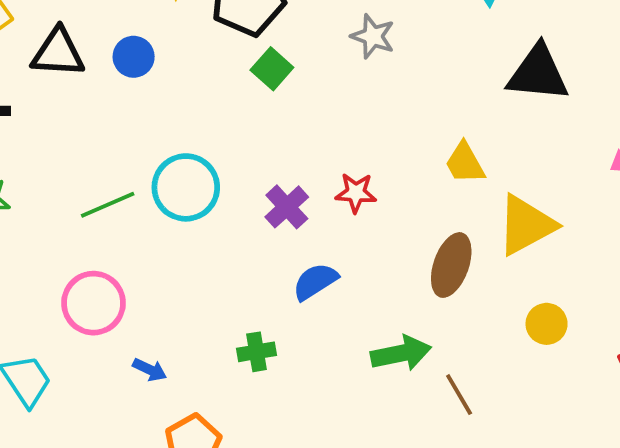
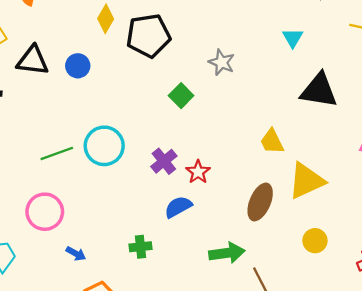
green square: (272, 69) -> (181, 96), moved
red star: (356, 193) -> (198, 172), moved, turned 30

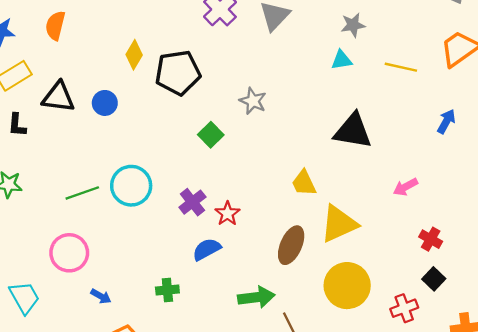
cyan triangle: (293, 38) -> (342, 60), moved, turned 50
yellow circle: (315, 241) -> (347, 286), size x1.8

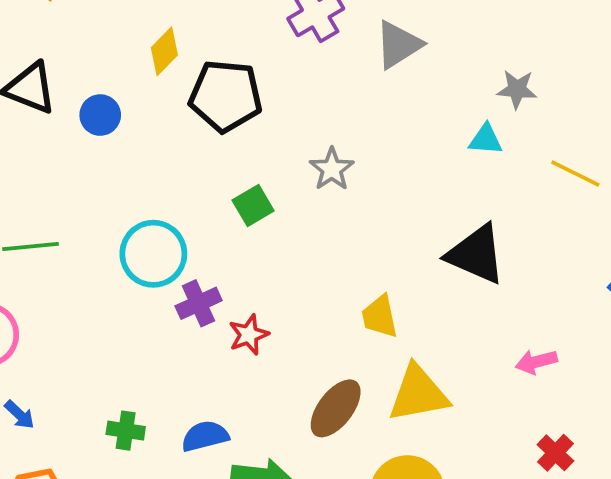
cyan circle: (131, 186) -> (153, 254), moved
blue semicircle: (207, 249) -> (205, 436), moved

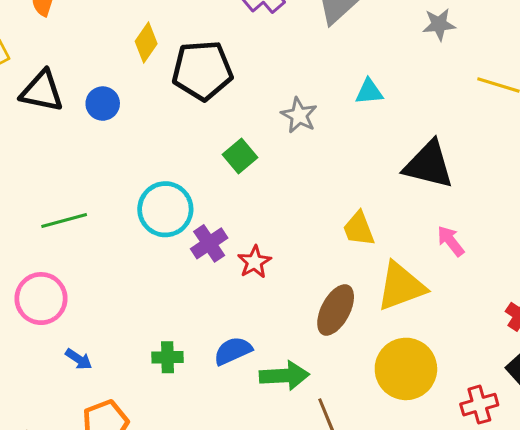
cyan triangle: (486, 139) -> (369, 92), moved
pink arrow: (536, 362) -> (451, 241), moved, turned 76

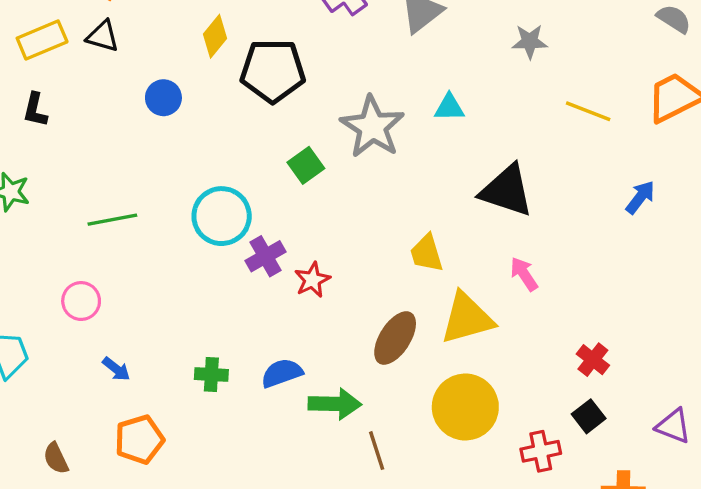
black triangle: (42, 91) -> (103, 36), moved, size x0.7
gray star: (299, 115) -> (372, 127), size x1.6
pink circle: (41, 299) -> (81, 301), size x0.7

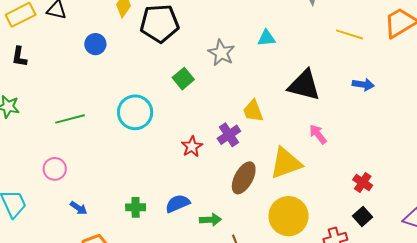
gray star: (372, 127) -> (221, 53), size x0.7
blue arrow: (640, 197) -> (363, 84), moved, turned 65
yellow trapezoid: (427, 253) -> (253, 111), moved
purple cross: (265, 256) -> (229, 135), moved
green arrow: (335, 404) -> (210, 220), size x0.7

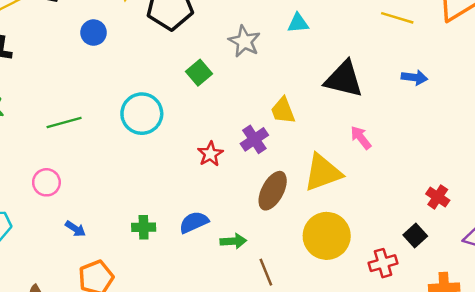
red cross: (363, 182) -> (438, 197), moved

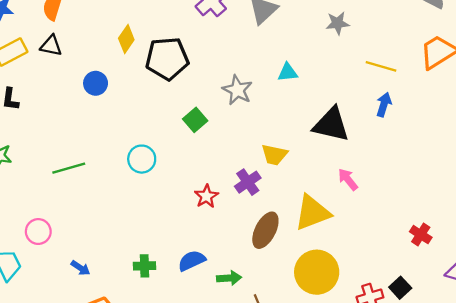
blue arrow: (414, 78) -> (384, 105), moved, turned -80
yellow trapezoid: (283, 111) -> (274, 155), turned -56
cyan circle: (142, 114) -> (142, 159), size x0.7
pink circle: (46, 182) -> (38, 232), moved
black square: (415, 235) -> (400, 288), moved

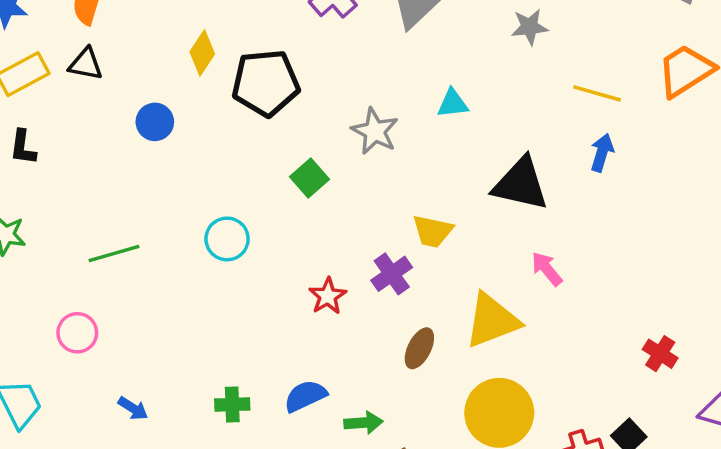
brown ellipse: (265, 230) -> (419, 348), size x0.7
pink circle: (38, 232) -> (77, 333), moved

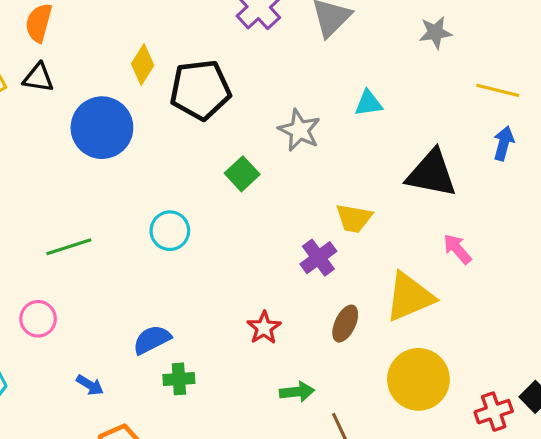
blue circle: (155, 122) -> (102, 128), size x1.8
red star: (328, 296) -> (264, 328), moved
blue semicircle: (305, 396) -> (152, 340), moved

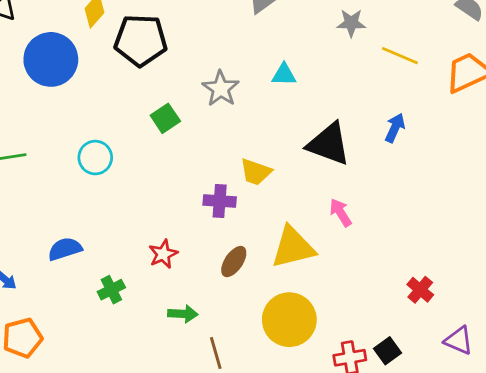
yellow line: (498, 90) -> (400, 56), moved
purple cross: (318, 258) -> (220, 201), turned 32
green cross: (179, 379) -> (111, 290), moved, turned -32

